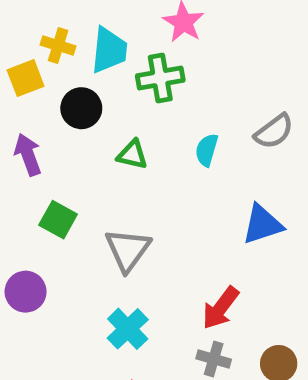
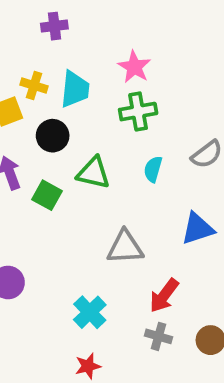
green cross: (160, 78) -> (138, 112), moved
green triangle: (132, 155) -> (93, 173), size x1.4
green square: (58, 220) -> (47, 195), moved
gray triangle: (128, 250) -> (125, 247), moved, turned 51

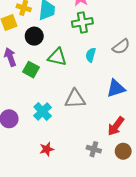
red arrow: (164, 296) -> (116, 126), moved
cyan cross: (90, 312) -> (43, 111), moved
red star: (88, 366) -> (47, 149), moved

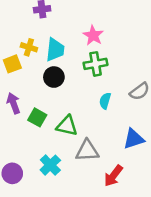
black circle: (34, 36) -> (54, 77), moved
green triangle: (57, 57) -> (67, 126), moved
red arrow: (116, 126) -> (113, 176), moved

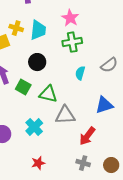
black circle: (54, 77) -> (37, 62), moved

